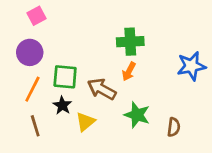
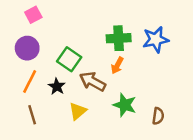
blue star: (191, 66) -> (156, 39), moved
green square: (65, 77) -> (69, 59), moved, turned 30
black star: (62, 105) -> (57, 86), moved

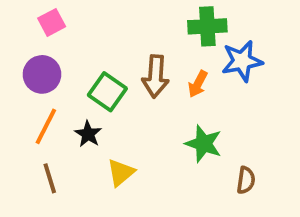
green cross: (119, 38) -> (207, 26), moved
orange arrow: (117, 65) -> (198, 84), moved
brown arrow: (93, 81) -> (155, 76), moved, turned -115
green star: (125, 105) -> (204, 144), moved

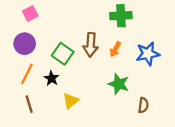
blue star: (242, 61) -> (148, 54), moved

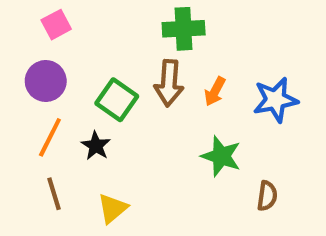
green cross: (121, 16) -> (184, 29), moved
yellow triangle: (71, 101) -> (113, 208), moved

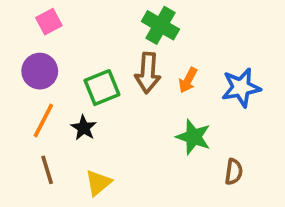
green cross: (184, 29) -> (161, 25), turned 33
green square: (117, 100) -> (102, 88), turned 33

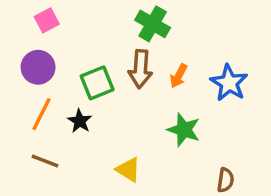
blue star: (241, 88) -> (229, 83), turned -30
brown line: (47, 170) -> (45, 161), turned -52
brown semicircle: (234, 172) -> (225, 180), moved
yellow triangle: (98, 183) -> (128, 170), moved, turned -48

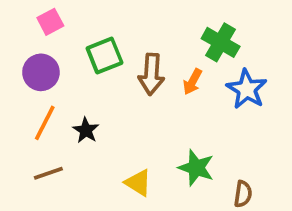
green cross: (153, 24) -> (221, 42), moved
green square: (97, 83) -> (105, 56), moved
green star: (184, 130) -> (196, 168), moved
brown line: (45, 161) -> (48, 173), turned -40

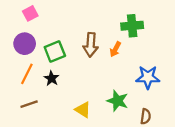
green cross: (221, 42) -> (132, 26), turned -35
green square: (105, 56) -> (55, 51), moved
blue star: (247, 89) -> (148, 77), moved, turned -30

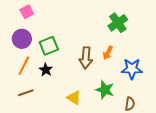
green cross: (132, 26) -> (118, 23), turned -30
brown arrow: (91, 45) -> (86, 58), moved
orange arrow: (115, 49) -> (108, 53), moved

